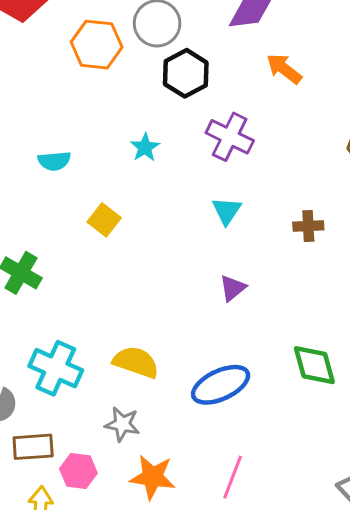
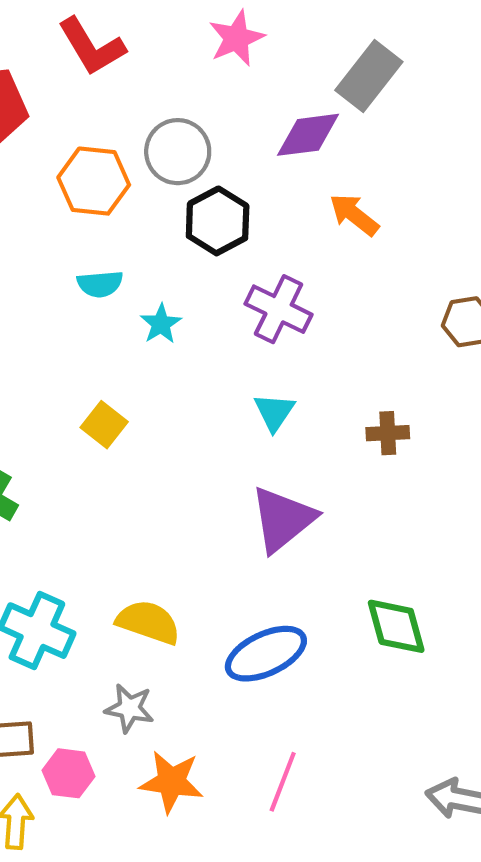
cyan semicircle: (54, 161) -> (100, 284), moved
purple triangle: (233, 288) -> (283, 519), size x1.8

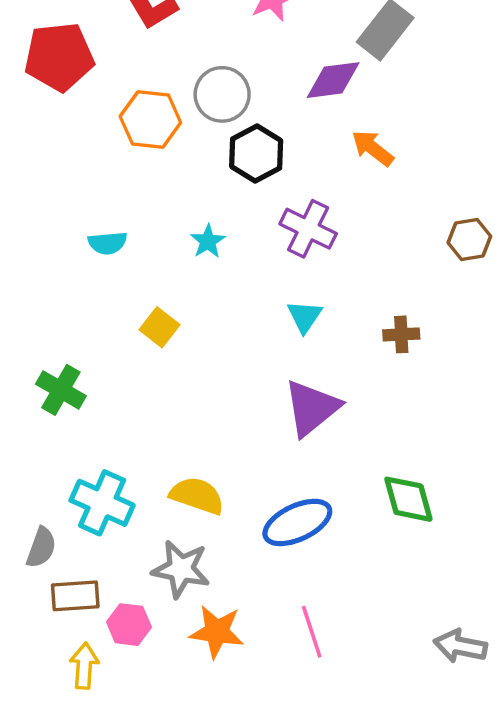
cyan semicircle: (100, 284) -> (107, 243), moved
gray star: (129, 708) -> (181, 569), size x1.4
pink line: (283, 782) -> (312, 632), turned -39

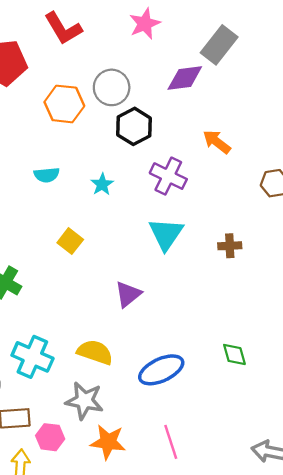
orange arrow: (373, 148) -> (217, 142), moved
cyan semicircle: (107, 243) -> (47, 175), moved
cyan triangle: (305, 316) -> (166, 234), size x1.5
purple triangle: (312, 408) -> (128, 294), moved, size x0.7
green diamond: (408, 499) -> (234, 355), size x0.7

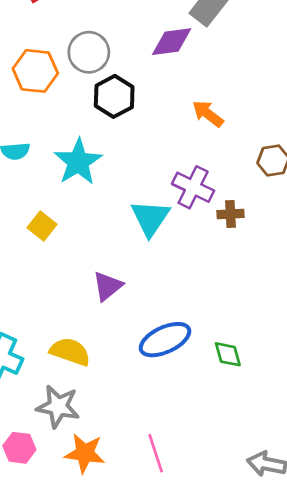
purple cross: (168, 176) -> (193, 187), moved
cyan star: (102, 184) -> (78, 162), size x1.8
brown cross: (230, 246) -> (230, 214), moved
blue ellipse: (161, 370) -> (165, 340), moved

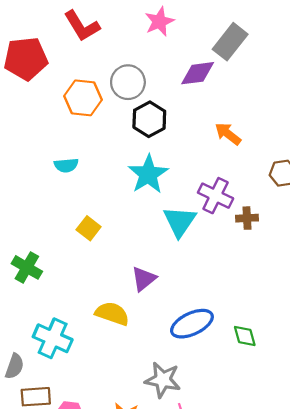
cyan star: (78, 162) -> (148, 174), moved
yellow semicircle: (70, 352) -> (112, 314), moved
gray star: (58, 406) -> (163, 380), moved

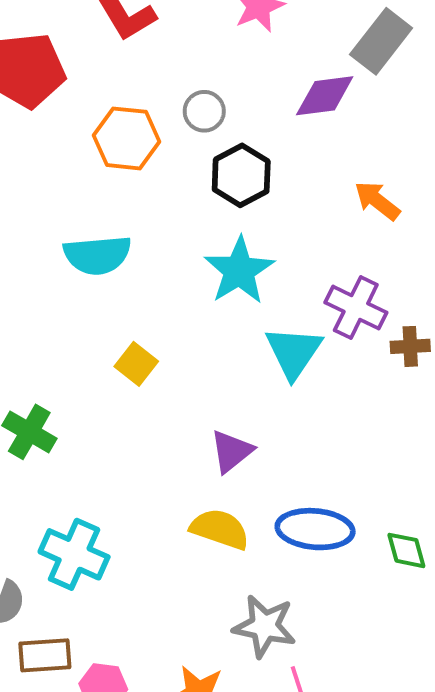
gray circle: (128, 82) -> (204, 111), size x0.7
cyan semicircle: (66, 165) -> (97, 255), size x1.6
yellow semicircle: (112, 314) -> (220, 529), moved
blue ellipse: (192, 324) -> (315, 529), turned 30

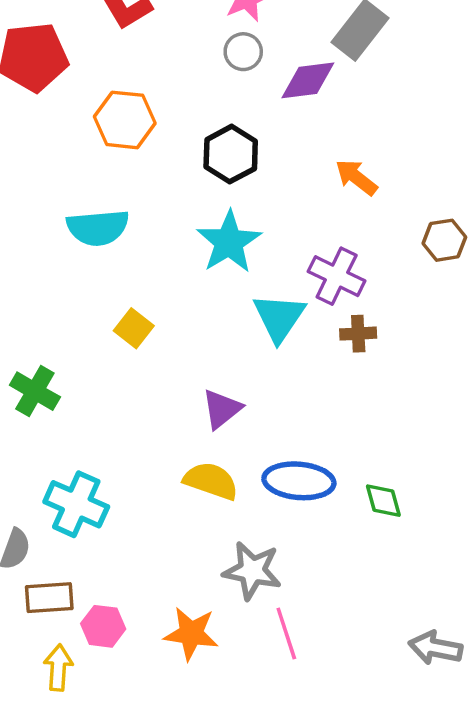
gray circle: (204, 111) -> (243, 52), moved
brown cross: (410, 346) -> (358, 334), moved

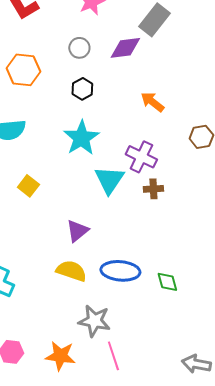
gray circle: (243, 52) -> (79, 48), moved
black hexagon: (231, 154) -> (82, 89), size x0.7

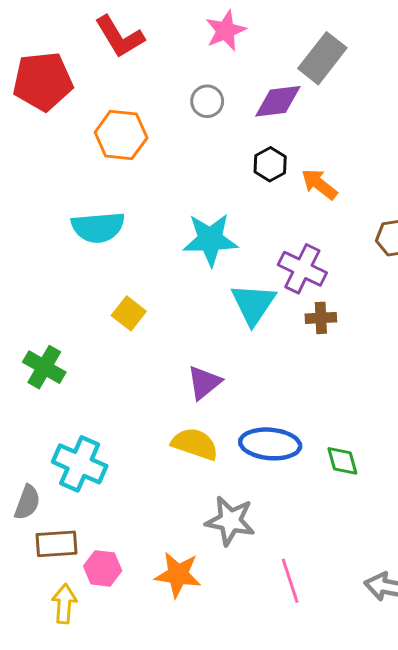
black hexagon: (82, 89) -> (270, 164), moved
cyan star: (81, 138) -> (210, 240), turned 30
pink line: (113, 356) -> (290, 581), moved

